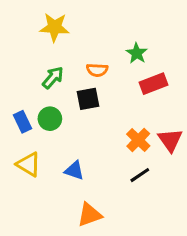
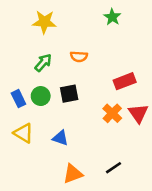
green star: (137, 53) -> (112, 17), moved
red rectangle: (153, 84) -> (125, 81), moved
black square: (88, 99) -> (69, 94), moved
black line: (140, 175) -> (114, 168), moved

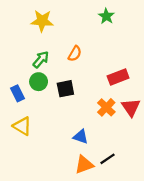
orange semicircle: (79, 57) -> (75, 54), turned -63
green circle: (41, 96) -> (39, 82), moved
blue triangle: (60, 138) -> (81, 137), moved
orange triangle: (73, 174) -> (84, 165), moved

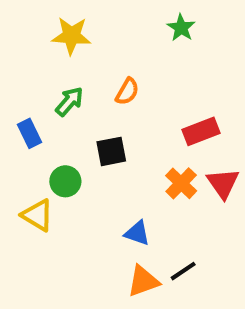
green circle: (39, 82) -> (65, 181), moved
blue rectangle: (17, 93) -> (29, 133), moved

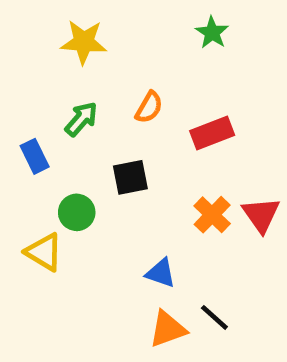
red rectangle: (201, 131) -> (212, 133), moved
black line: (183, 271) -> (214, 317), turned 76

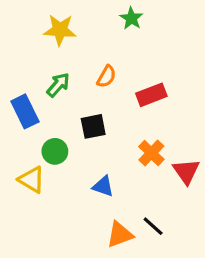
green star: (212, 33) -> (131, 18), moved
blue rectangle: (35, 156) -> (25, 111), size x1.4
red triangle: (261, 215) -> (186, 171), moved
blue triangle: (161, 273) -> (103, 186), moved

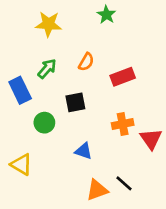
orange cross: (151, 153) -> (123, 124), turned 35
yellow triangle: (32, 180) -> (21, 164), moved

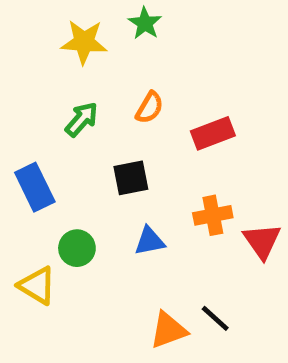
green star: (106, 15) -> (145, 23), moved
blue rectangle: (20, 90) -> (35, 187), moved
green circle: (44, 123) -> (77, 248), moved
blue triangle: (84, 151) -> (150, 241), moved, turned -30

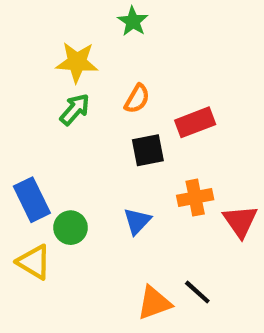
yellow star: (84, 42) -> (77, 62), moved
black square: (131, 178) -> (148, 150), moved
blue rectangle: (35, 187) -> (32, 200), moved
blue triangle: (150, 241) -> (137, 221), turned -36

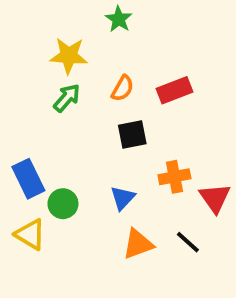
red rectangle: (195, 122) -> (174, 90), moved
black line: (197, 292) -> (188, 242), moved
orange triangle: (154, 303) -> (138, 244), moved

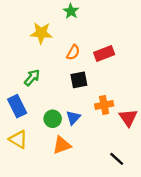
green arrow: (67, 98) -> (32, 78), moved
green circle: (63, 204) -> (53, 119), moved
black line: (188, 242) -> (117, 159), moved
orange triangle: (138, 244) -> (62, 145), moved

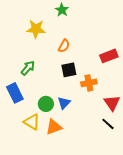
red rectangle: (104, 54) -> (109, 56), moved
orange cross: (104, 105) -> (89, 83), moved
yellow triangle: (18, 139) -> (32, 122), moved
black line: (117, 159) -> (108, 124), moved

